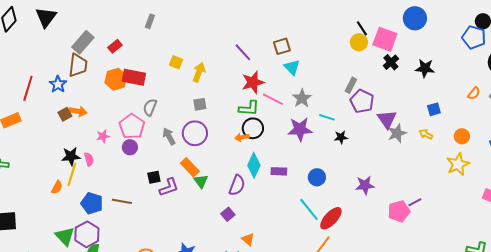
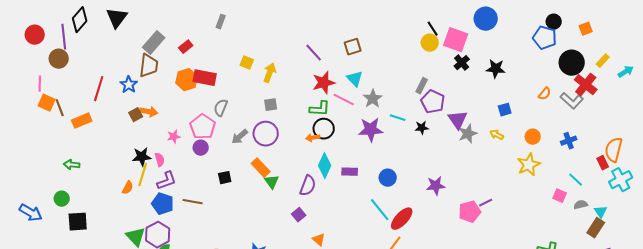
cyan triangle: (292, 67) -> (355, 79), moved
gray arrow: (169, 136) -> (240, 137), turned -102
black star: (341, 137) -> (422, 128), moved
purple L-shape: (169, 187) -> (167, 181), moved

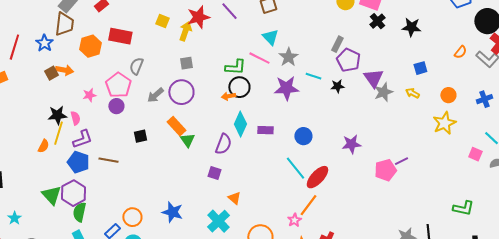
orange hexagon: (187, 80) -> (90, 46), moved
red star: (324, 83) -> (198, 17), moved
purple square: (299, 215) -> (214, 173), turned -32

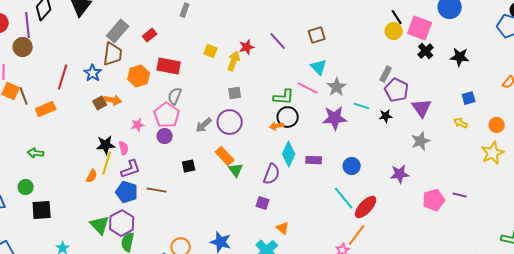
red star: (198, 17) -> (247, 47), size x0.7
gray semicircle: (136, 66) -> (175, 96), moved
gray star: (383, 92) -> (421, 141), moved
purple line: (401, 161) -> (460, 195), moved, turned 40

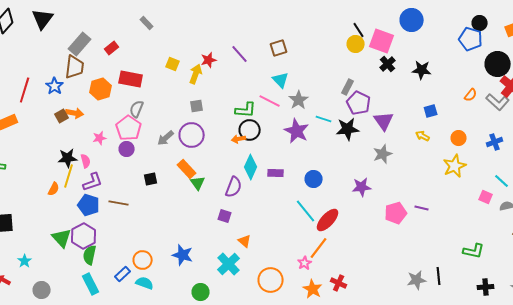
gray rectangle: (185, 10) -> (147, 23), turned -64
black star: (386, 116) -> (348, 129), size x1.6
purple star: (335, 118) -> (297, 131), turned 30

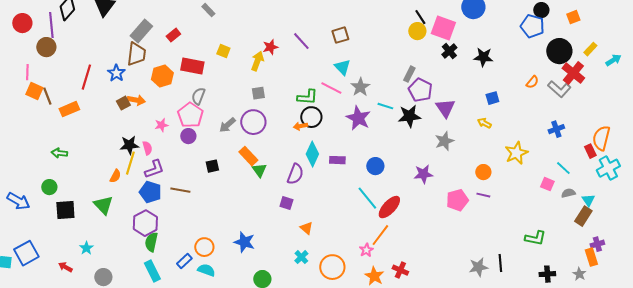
yellow square: (173, 64) -> (223, 51), moved
orange circle: (459, 138) -> (483, 172), moved
green triangle: (62, 238) -> (103, 205), moved
cyan cross: (229, 264) -> (301, 257), moved, size x0.6

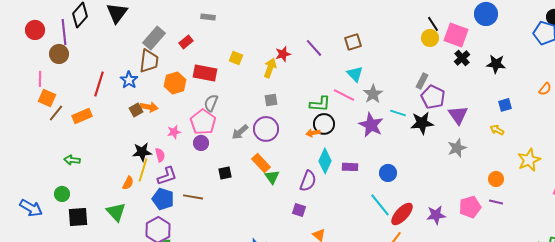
gray rectangle: (208, 10) -> (208, 17), moved, turned -40
brown line: (47, 96) -> (56, 113), moved, turned 60
purple star: (423, 174) -> (436, 215), moved

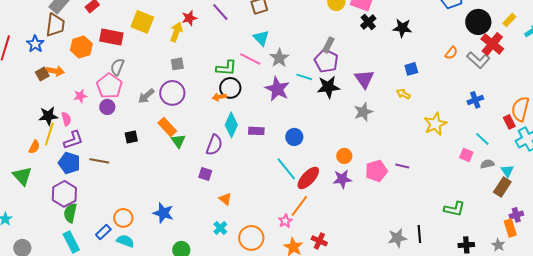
yellow square: (236, 58) -> (142, 22), size x1.6
purple pentagon: (433, 97) -> (326, 61), moved
orange circle: (496, 179) -> (344, 156), moved

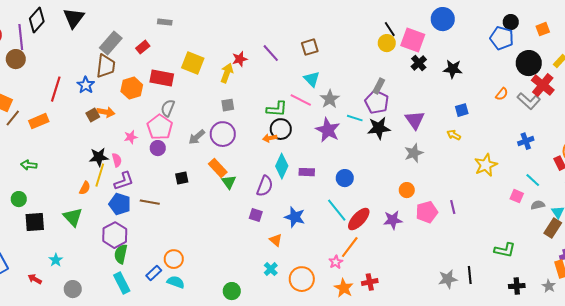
orange circle: (344, 156) -> (407, 190), moved
purple line: (402, 166) -> (453, 207), turned 64
blue star: (163, 213) -> (295, 217), moved
red cross: (319, 241) -> (370, 282), turned -35

